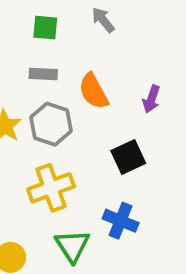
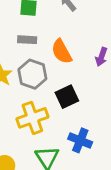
black square: (128, 157) -> (67, 97), moved

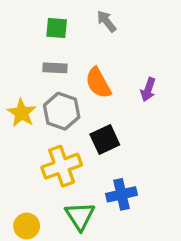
blue cross: (80, 140) -> (121, 194), turned -35

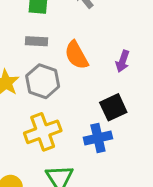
black square: (105, 139) -> (113, 107), moved
blue cross: (121, 194) -> (98, 138), moved

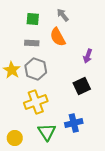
orange semicircle: (76, 55) -> (58, 37), moved
blue cross: (98, 138) -> (74, 123), moved

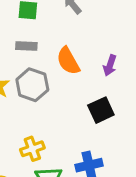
orange semicircle: (58, 37) -> (68, 61), moved
yellow cross: (36, 102) -> (32, 149), moved, size x0.7

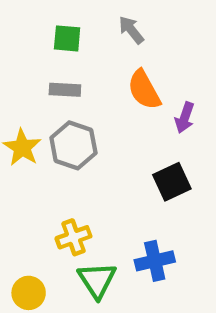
orange semicircle: (68, 61) -> (144, 90), moved

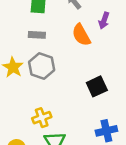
purple arrow: (185, 118) -> (104, 20), moved
blue cross: (155, 261) -> (106, 131), moved

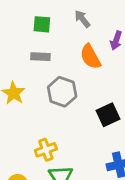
gray hexagon: (42, 66) -> (62, 92), moved

